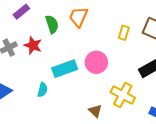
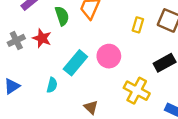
cyan rectangle: (65, 69) -> (75, 63), turned -30
brown triangle: (95, 111) -> (91, 107), moved

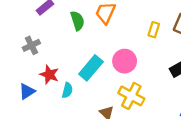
red star: (42, 38) -> (49, 75), moved
yellow cross: (137, 91) -> (131, 96), moved

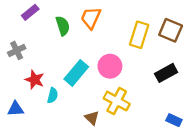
yellow rectangle: (154, 30) -> (139, 35), size x1.6
blue triangle: (27, 91) -> (16, 109), moved, turned 30

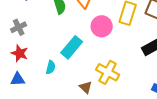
pink circle: (110, 66) -> (102, 26), moved
red star: (35, 80) -> (20, 53), moved

